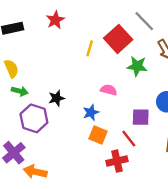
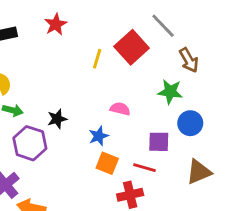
green star: (137, 66) -> (170, 92), moved
red line: (129, 139) -> (144, 168), turned -36

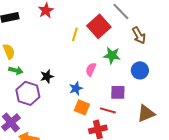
green star: (170, 92) -> (112, 55), moved
pink semicircle: (120, 109) -> (91, 69), turned -80
blue circle: (190, 123) -> (140, 70), moved

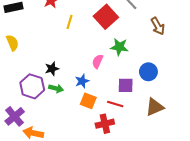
yellow line: (75, 34) -> (70, 22), moved
brown arrow: (139, 35) -> (158, 26), moved
green arrow: (16, 70) -> (56, 88), moved
blue circle: (140, 70) -> (148, 72), moved

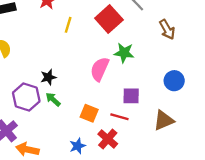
pink semicircle: (98, 61) -> (100, 69), size x1.5
blue circle: (148, 72) -> (174, 81), moved
blue star: (82, 81) -> (77, 146), moved
green arrow: (56, 88) -> (53, 99), turned -152
red cross: (105, 124) -> (108, 139), turned -36

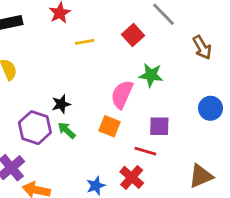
red square: (109, 19) -> (133, 35), size x0.7
yellow line: (68, 25) -> (85, 42), turned 63
orange square: (89, 113) -> (110, 126), moved
brown triangle: (164, 120) -> (201, 176), moved

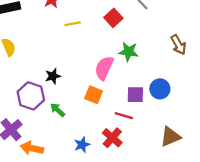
brown arrow: (202, 47) -> (178, 45), moved
blue circle: (210, 108) -> (160, 89), moved
green arrow: (67, 130) -> (58, 110), moved

